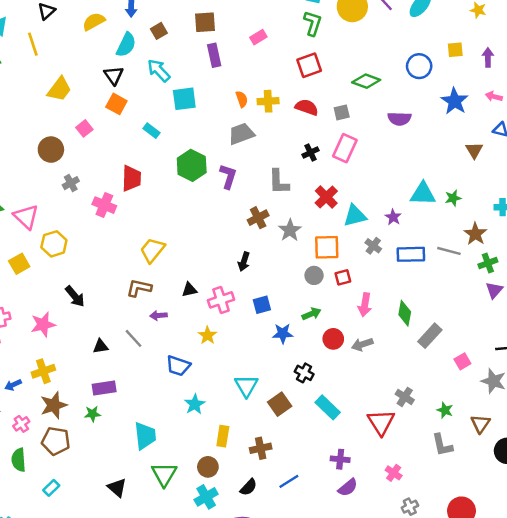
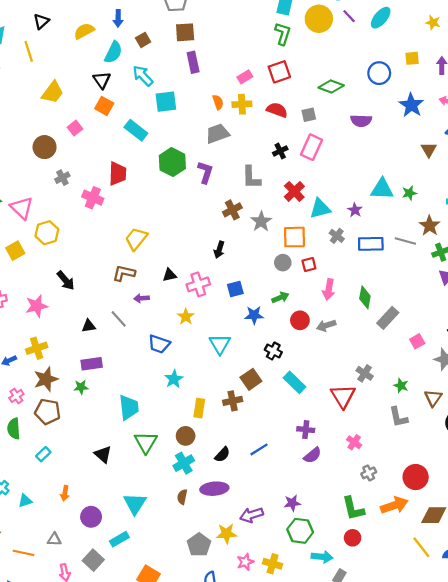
pink rectangle: (258, 37) -> (245, 77), moved
cyan rectangle: (151, 131) -> (136, 130), size x1.5
cyan triangle: (246, 386) -> (220, 344), moved
brown cross: (261, 448) -> (233, 401), moved

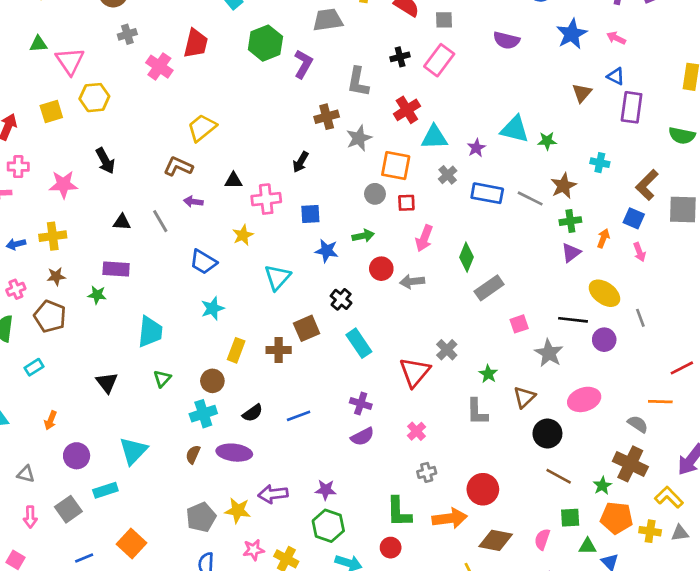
brown star: (46, 379) -> (56, 276), size x0.6
green triangle: (146, 442) -> (162, 379), size x0.6

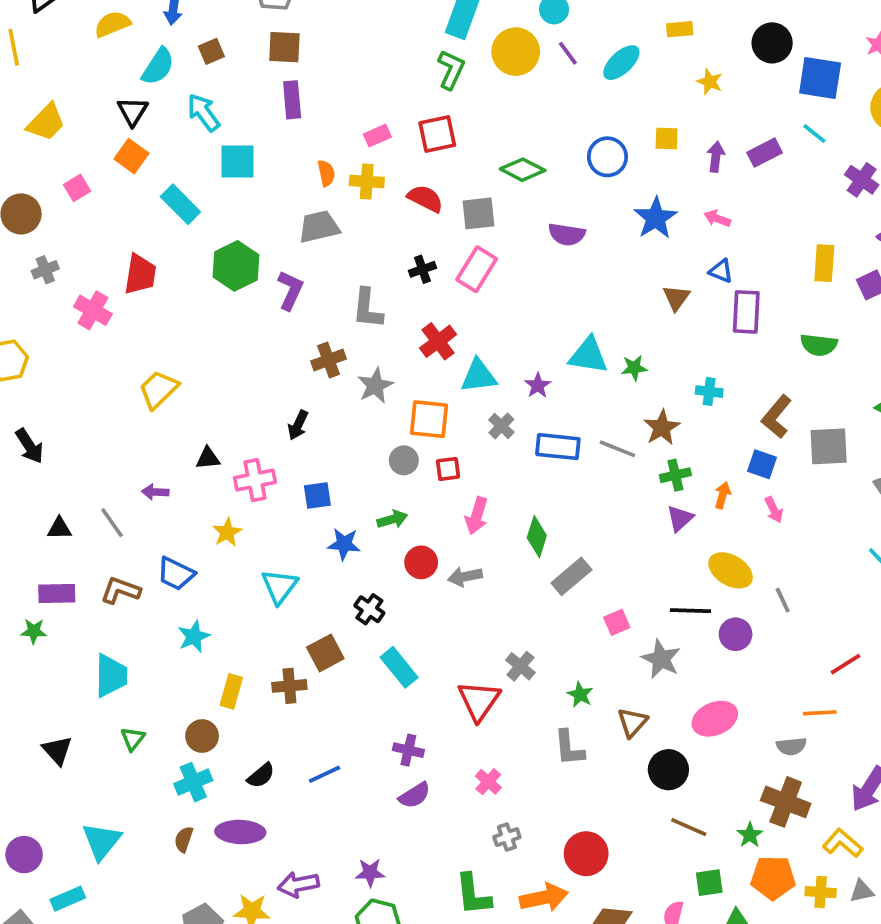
gray square: (444, 20) -> (479, 213), size x1.4
brown L-shape: (178, 166) -> (120, 590), moved
gray semicircle: (638, 424) -> (791, 746), turned 145

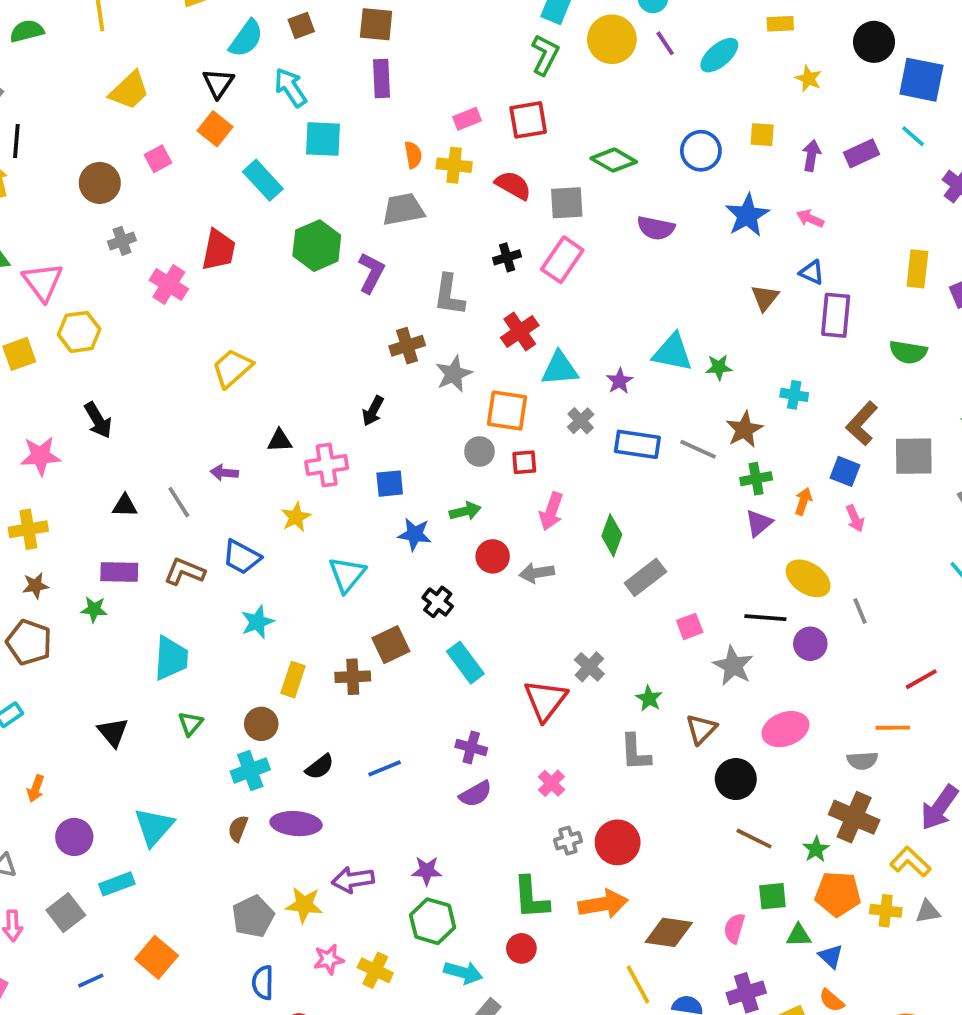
red circle: (586, 854) -> (618, 842), moved

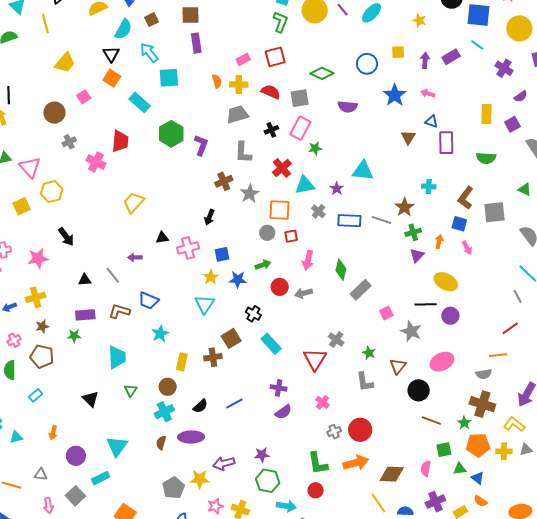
gray trapezoid: (403, 209) -> (237, 114), moved
green star: (719, 367) -> (315, 148), moved
yellow star: (296, 517) -> (211, 277), moved
gray line: (860, 611) -> (518, 296), moved

